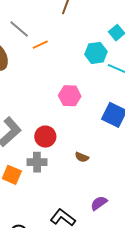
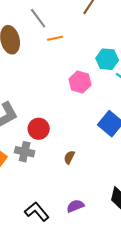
pink hexagon: (70, 96) -> (80, 82), moved
brown semicircle: (82, 157) -> (69, 157), turned 80

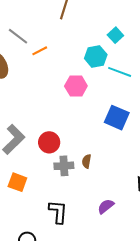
gray cross: (25, 152) -> (64, 166), moved
black L-shape: (37, 212) -> (58, 212), moved, turned 60

